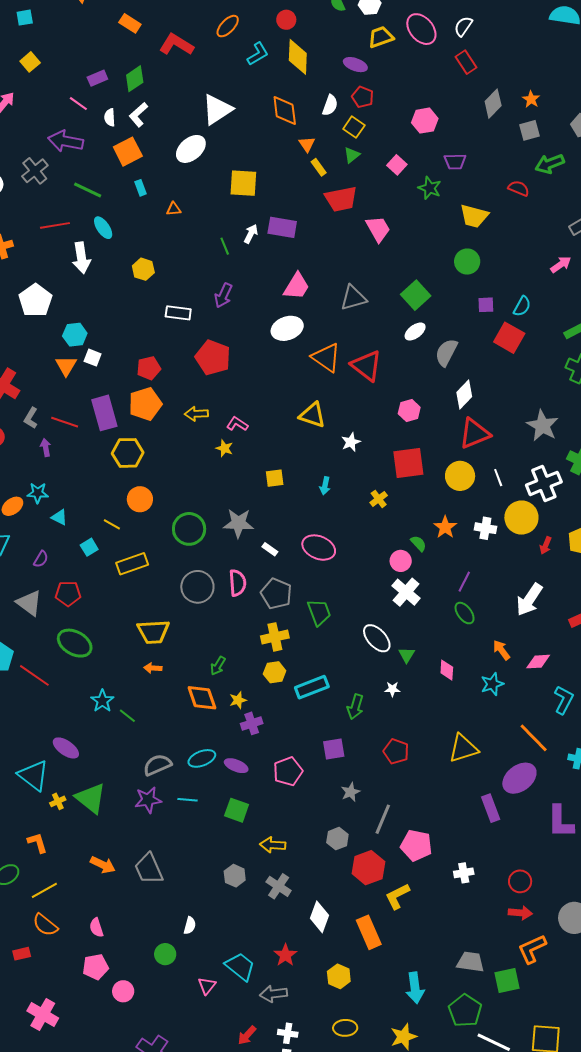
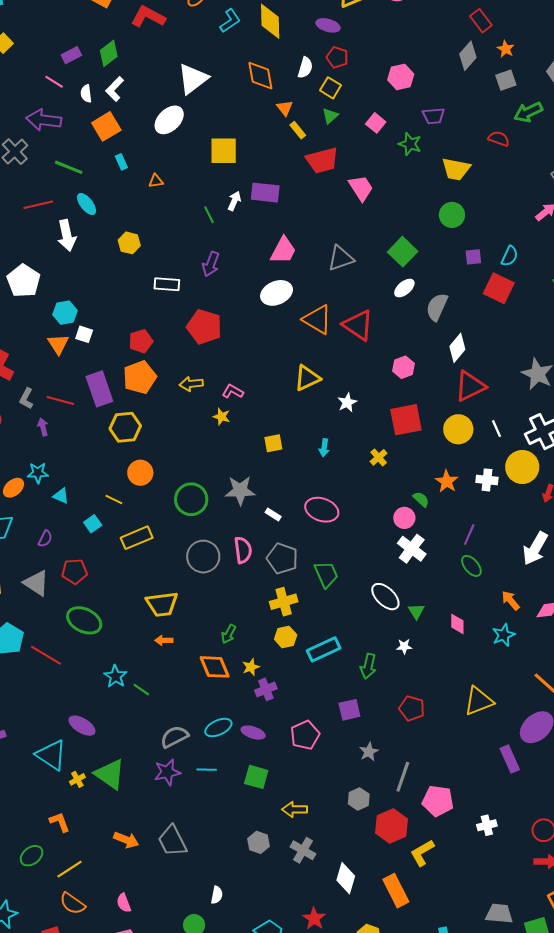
red rectangle: (466, 62) -> (481, 21), moved
yellow triangle: (312, 415) -> (307, 378), turned -40

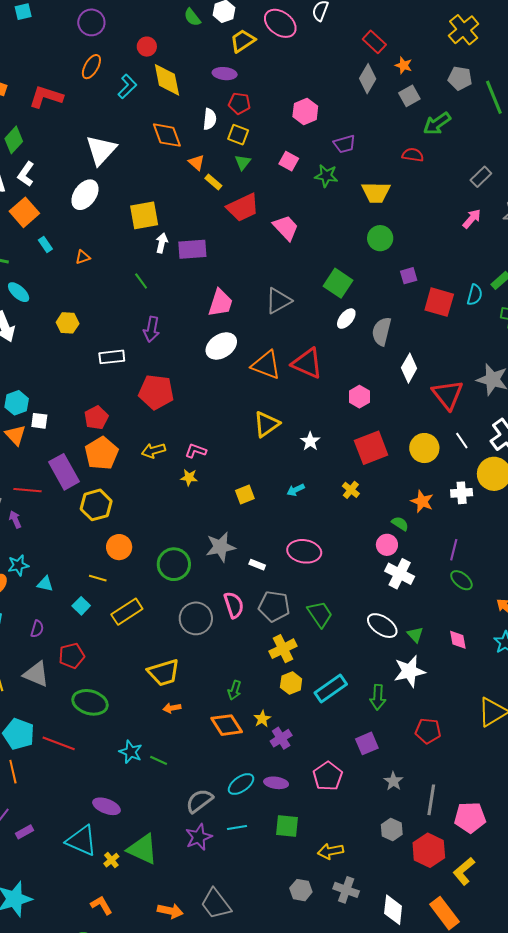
white arrow: (234, 201) -> (162, 243), moved
cyan semicircle: (510, 256) -> (475, 295), moved
red triangle: (470, 386) -> (448, 395), moved, turned -32
cyan arrow: (324, 448) -> (296, 490), turned 66
white star: (404, 646) -> (410, 671), size x2.0

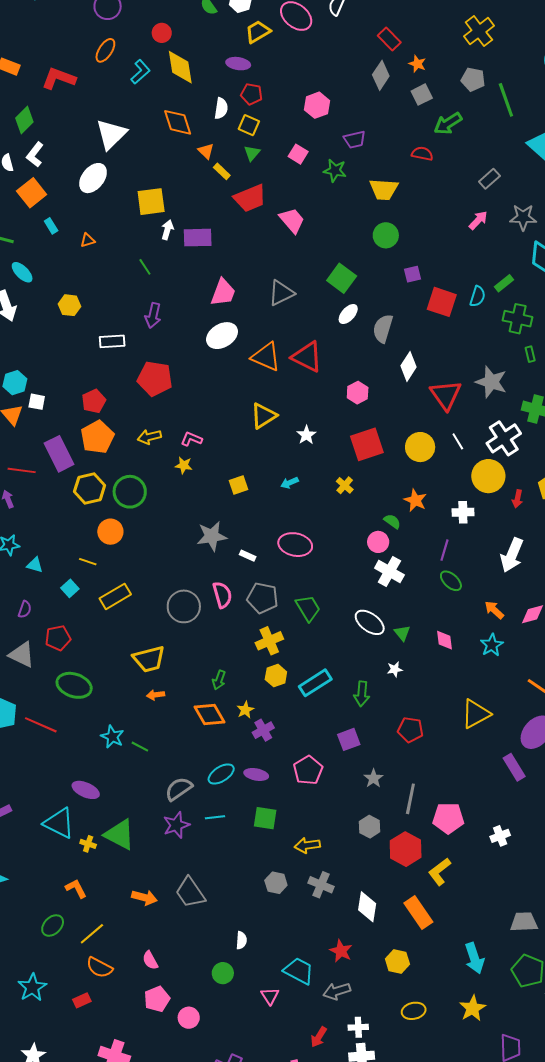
white cross: (462, 493) -> (463, 512), moved
green circle: (174, 564) -> (130, 492), moved
white star: (410, 671) -> (395, 669), size x0.5
yellow cross: (111, 860) -> (88, 844), turned -35

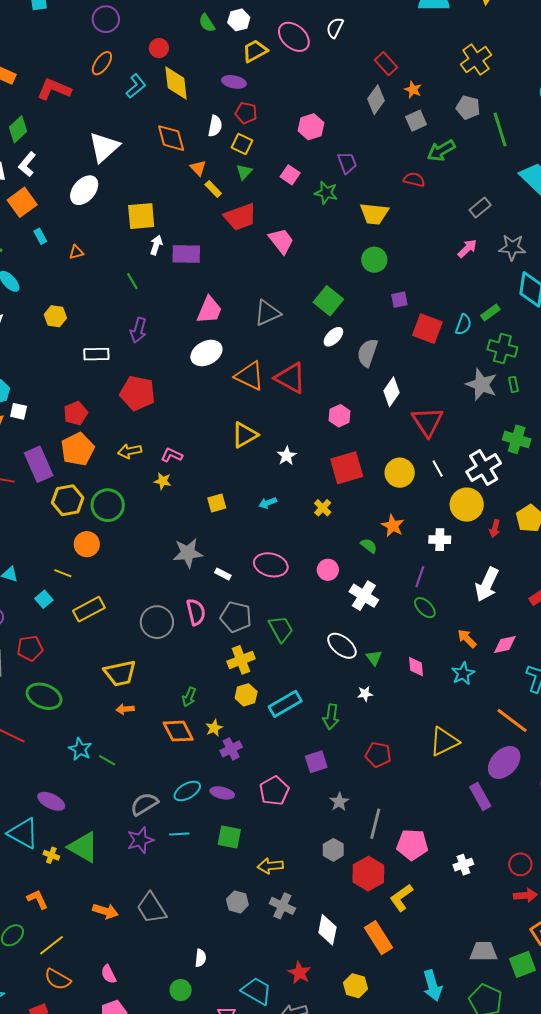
purple trapezoid: (355, 140) -> (347, 163), turned -100
gray star: (491, 382) -> (481, 385), moved
pink circle: (378, 542) -> (328, 570), moved

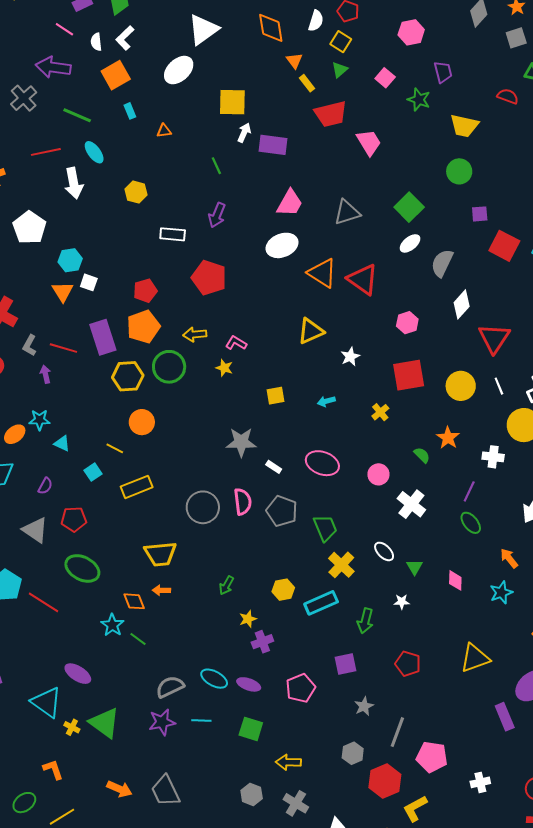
green circle: (108, 505) -> (169, 367), moved
white ellipse: (342, 646) -> (384, 551), size x0.7
yellow cross: (241, 660) -> (341, 565), moved, turned -32
orange diamond: (178, 731) -> (134, 601), moved, size x0.7
cyan ellipse: (187, 791) -> (214, 679), turned 52

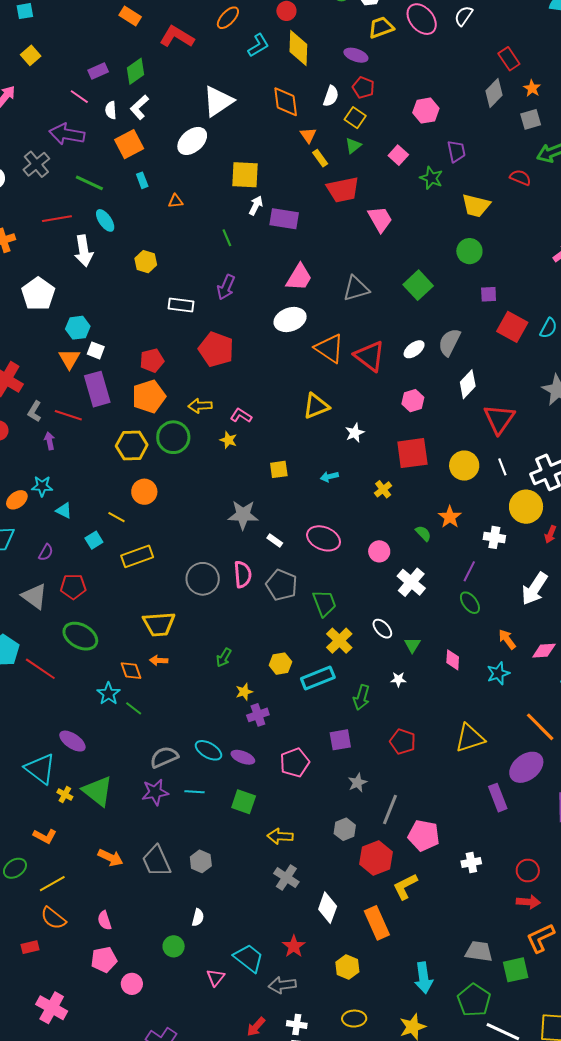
white ellipse: (410, 243) -> (414, 349), moved
purple rectangle: (103, 337) -> (97, 389), moved
orange L-shape: (53, 769) -> (45, 836), turned 135
gray hexagon: (252, 794) -> (201, 861), moved

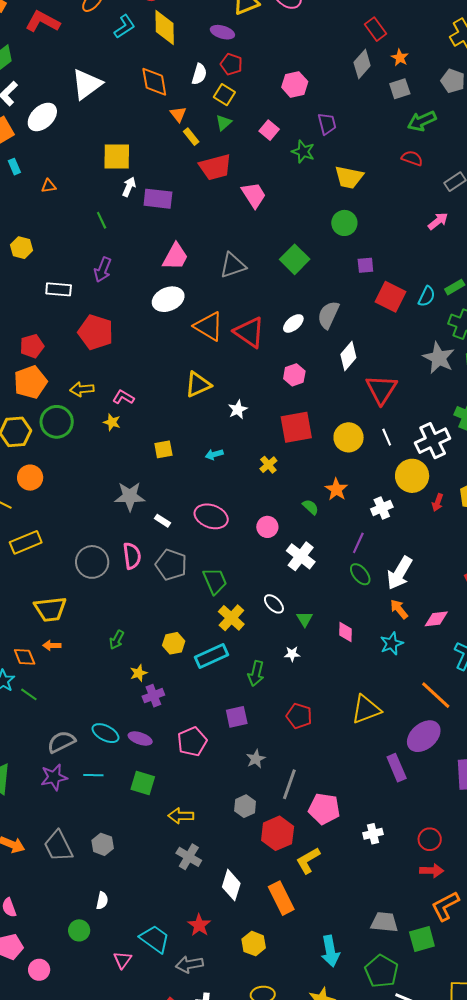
white ellipse: (192, 141) -> (42, 117), moved
red semicircle: (520, 178) -> (412, 158), moved
white cross: (494, 537) -> (382, 508), turned -30
white arrow: (535, 589) -> (400, 573), moved

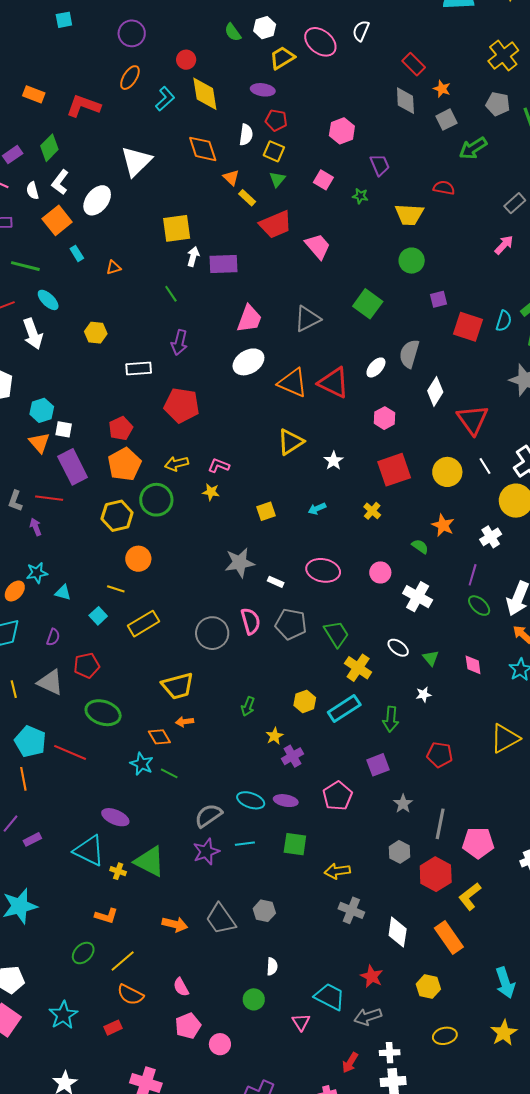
gray diamond: (362, 64) -> (405, 101), turned -36
green star: (303, 152) -> (360, 196), size x0.7
red semicircle: (412, 158) -> (444, 188), moved

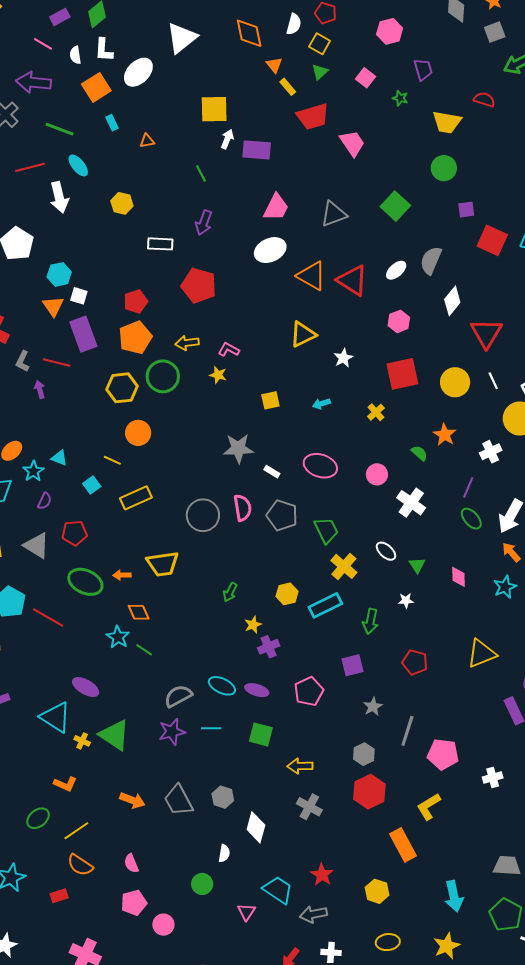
white L-shape: (60, 182) -> (104, 50), turned -40
cyan star: (37, 573) -> (33, 471), moved, turned -30
orange arrow: (185, 722) -> (122, 575), moved
red hexagon: (436, 874) -> (369, 792), moved
white diamond: (398, 932) -> (256, 827), moved

